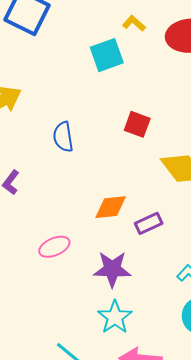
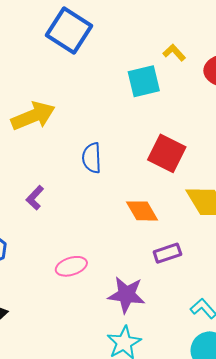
red square: (137, 124) -> (167, 153), size x1.4
orange diamond: (111, 207) -> (142, 211), moved, turned 60

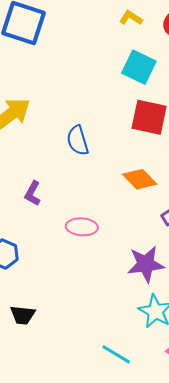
cyan square: (144, 81) -> (139, 67), moved, turned -36
pink ellipse: (71, 266) -> (82, 227), moved, turned 36

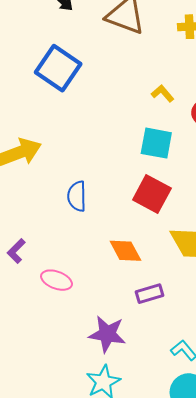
cyan square: (139, 67) -> (156, 143), turned -32
purple L-shape: (33, 193) -> (16, 251), moved

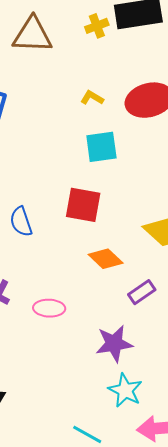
red square: (152, 194) -> (83, 205), moved
blue semicircle: (77, 196) -> (21, 222), moved

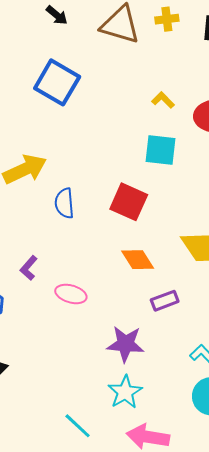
yellow cross: (97, 26) -> (167, 19), moved

